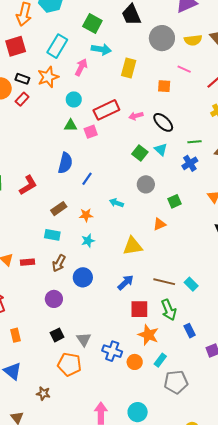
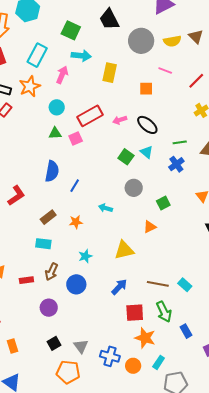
cyan star: (88, 241) -> (85, 256), moved
red rectangle: (28, 262) -> (26, 280), moved

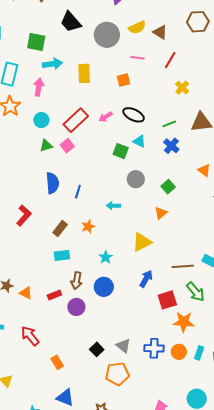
brown triangle: (196, 37) -> (160, 32), moved
purple circle: (49, 308) -> (76, 307), moved
cyan rectangle: (159, 362) -> (199, 353), moved

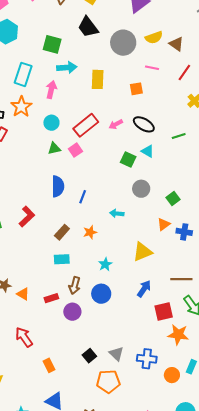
blue cross: (171, 146) -> (184, 232), moved, turned -35
orange circle: (179, 352) -> (172, 375), moved

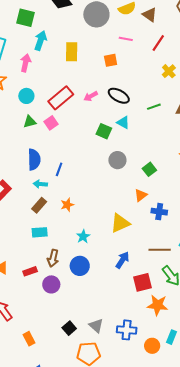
cyan arrow: (67, 67) -> (41, 40), turned -66
cyan arrow: (117, 213) -> (40, 184), moved
blue cross: (184, 232) -> (159, 212), moved

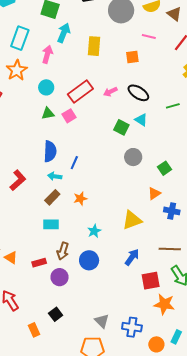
black square: (69, 328) -> (56, 314), moved

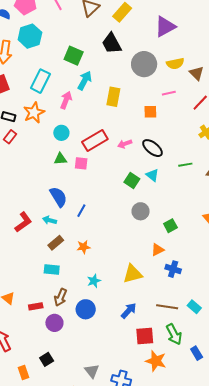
pink line: (149, 37) -> (169, 93), turned -32
pink square: (69, 116) -> (81, 163), turned 32
blue semicircle: (50, 151) -> (58, 197), turned -40
cyan arrow: (55, 176) -> (50, 220), moved

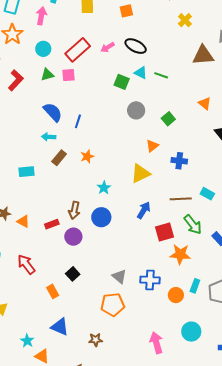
green line: (185, 165) -> (161, 75), moved, turned 40
red L-shape: (23, 222) -> (16, 80), moved
orange triangle: (158, 250) -> (152, 146), moved
cyan rectangle: (52, 269) -> (26, 172), moved

